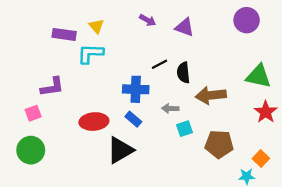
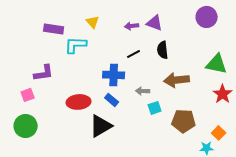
purple arrow: (148, 20) -> (132, 26), moved, turned 144
yellow triangle: (96, 26) -> (93, 22), moved
black semicircle: (183, 73) -> (163, 50), moved

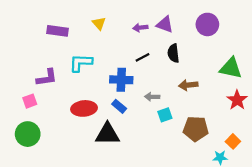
purple circle: (207, 17) -> (207, 24), moved
cyan L-shape: (76, 45) -> (81, 63), moved
brown arrow: (177, 80) -> (188, 85), size x0.7
black triangle: (101, 126) -> (107, 134), turned 30

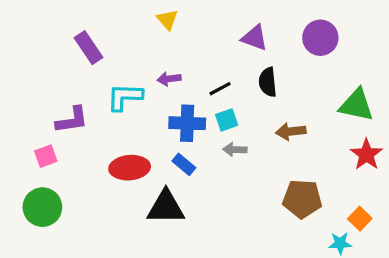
yellow triangle: (99, 23) -> (167, 20), moved
purple arrow: (140, 28) -> (169, 79), moved
purple rectangle: (57, 31) -> (88, 48), turned 48
cyan square: (165, 115) -> (227, 120), moved

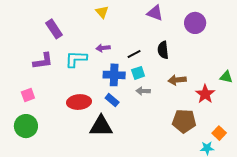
purple triangle: (255, 38) -> (155, 13), moved
green triangle: (357, 105) -> (226, 77), moved, size x0.6
purple L-shape: (72, 120) -> (43, 61), moved
red star: (366, 154) -> (205, 94), moved

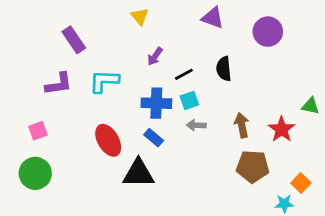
purple arrow: (103, 48) -> (155, 56), moved, turned -48
brown arrow: (177, 80) -> (242, 125), moved, turned 84
red ellipse: (79, 102) -> (108, 140), turned 65

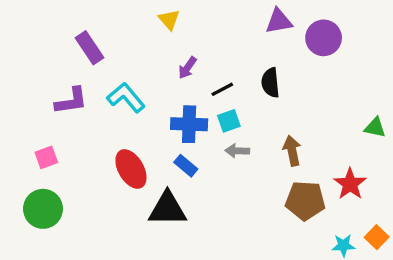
purple triangle: (213, 18) -> (279, 21), moved, turned -30
cyan L-shape: (104, 81) -> (126, 98), turned 48
red star: (282, 129) -> (350, 184), moved
orange square: (301, 183) -> (377, 237), moved

